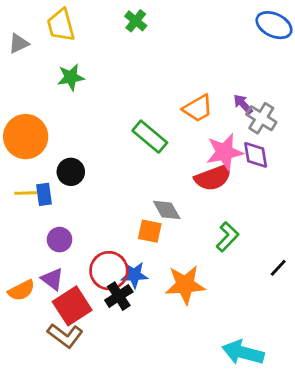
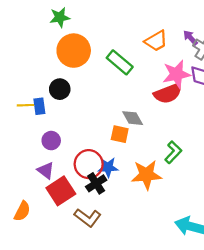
orange circle: (26, 137) -> (74, 51), moved
green L-shape: (227, 237) -> (173, 152), moved
orange semicircle: (21, 290) -> (22, 211), moved, turned -36
brown L-shape: (65, 336) -> (88, 218), moved

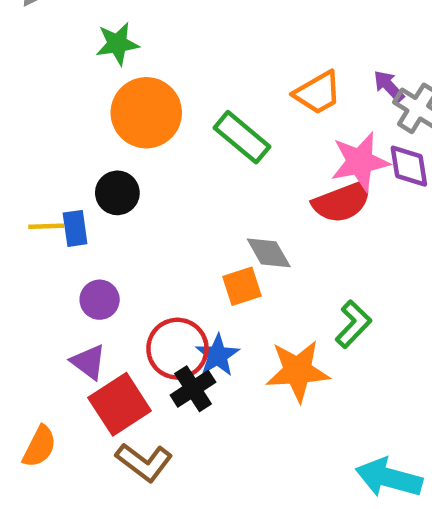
orange square: (120, 134) -> (242, 286), turned -30
blue star: (108, 167) -> (218, 355), turned -30
brown L-shape: (88, 218) -> (144, 462), moved

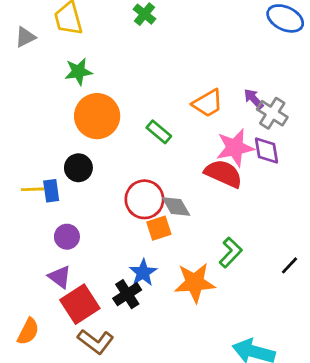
green rectangle: (242, 137) -> (159, 132), size x0.7
red semicircle: (342, 202) -> (223, 174), turned -135
red circle: (177, 349) -> (144, 199), moved

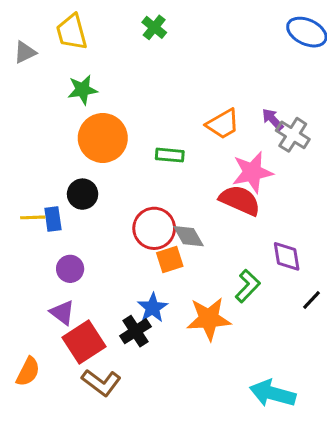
green rectangle: (159, 132) -> (170, 155), turned -35
purple diamond: (267, 151) -> (287, 256), moved

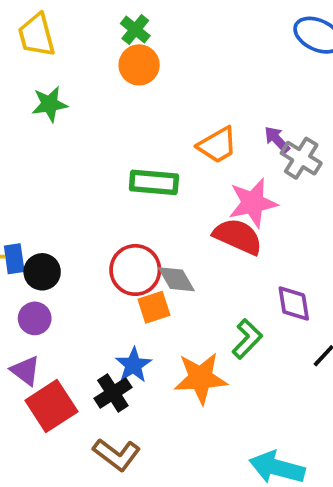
orange circle: (103, 138) -> (139, 65), moved, size x0.7
green rectangle: (170, 155) -> (154, 182), size x1.4
black circle: (83, 194) -> (42, 272), moved
brown L-shape: (101, 383) -> (117, 454), moved

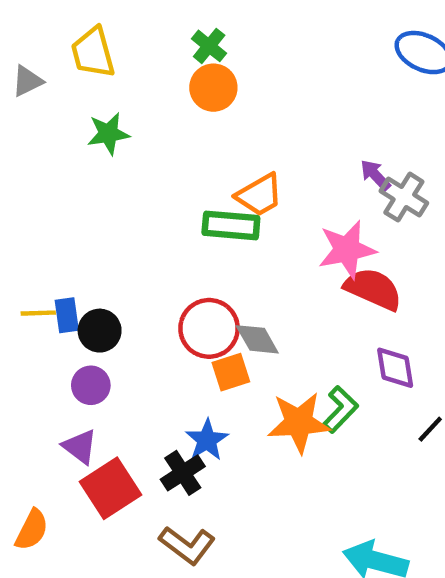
orange trapezoid: (217, 145) -> (259, 195), moved
red semicircle: (238, 236) -> (373, 289), moved
orange star: (201, 378) -> (299, 423), moved

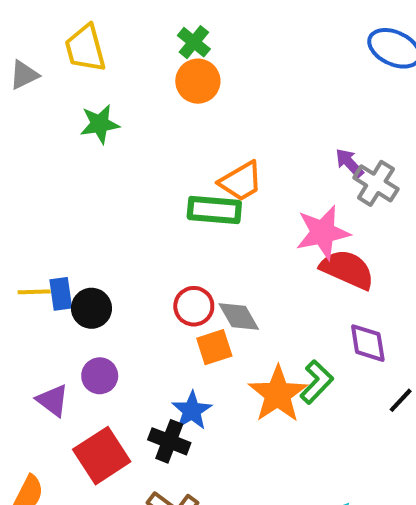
red circle: (209, 328) -> (194, 306), size x0.7
purple circle: (91, 385) -> (100, 376), moved
orange star: (299, 423) -> (278, 394), turned -30
purple triangle: (80, 447) -> (53, 400), moved
black cross: (183, 473) -> (169, 441), turned -36

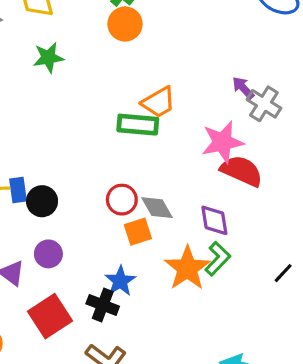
purple diamond: (368, 343) -> (214, 220), moved

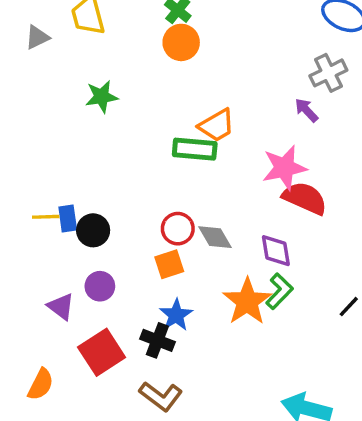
green star: (48, 58) -> (102, 97), moved
gray cross: (264, 104) -> (328, 73), moved, turned 32
orange square: (138, 232) -> (169, 264), moved

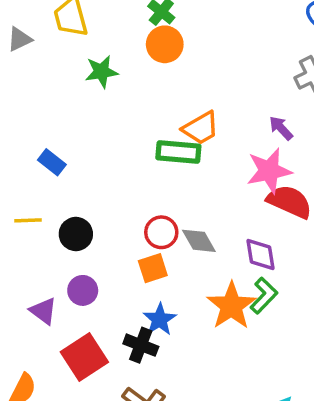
green star: (102, 97) -> (101, 72), moved
purple arrow: (306, 110) -> (281, 128), moved
blue rectangle: (68, 218) -> (52, 162), moved, turned -44

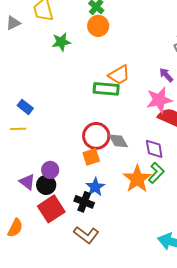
blue rectangle: (52, 162) -> (25, 107), moved
red circle: (161, 232) -> (96, 136), size x1.4
black circle: (76, 234) -> (46, 185), moved

